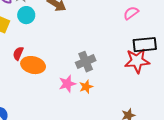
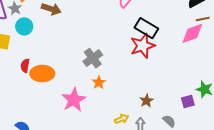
black rectangle: (145, 45) -> (146, 28), turned 50
pink star: (67, 84) -> (74, 100), moved, size x1.4

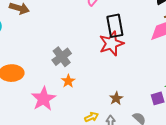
black rectangle: (146, 28) -> (115, 26), turned 50

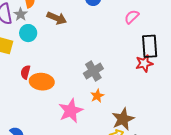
red star: (111, 44) -> (144, 63), size x0.7
brown star: (116, 98) -> (123, 119), moved, size x1.6

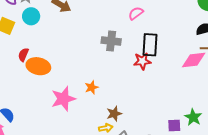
gray cross: (93, 71) -> (111, 41), moved, turned 30
brown star: (123, 119) -> (114, 114), size x0.7

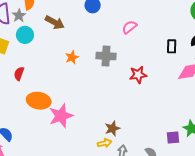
black rectangle: (150, 45) -> (172, 46), moved, size x0.6
orange ellipse: (38, 66) -> (39, 101), moved
orange star: (92, 87) -> (72, 57), moved

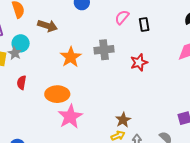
gray star: (19, 16) -> (15, 53), moved
black rectangle: (172, 46) -> (144, 24), moved
orange star: (72, 57) -> (71, 57), size x1.5
orange ellipse: (39, 101) -> (57, 94), moved

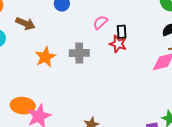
red star: (139, 62) -> (118, 44), moved, turned 30
orange ellipse: (57, 94) -> (23, 106), moved

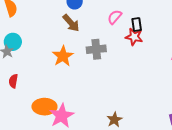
brown arrow: (25, 23) -> (71, 23), moved, turned 30

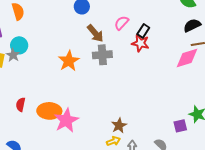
brown arrow: (71, 23) -> (95, 33), moved
black rectangle: (137, 24) -> (143, 31), turned 40
red semicircle: (13, 81) -> (21, 105), moved

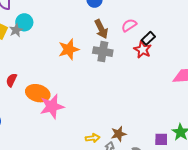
brown star: (119, 126) -> (119, 134), moved

